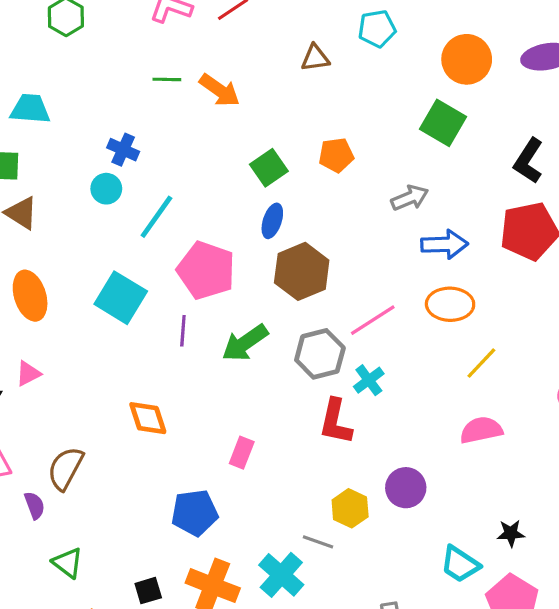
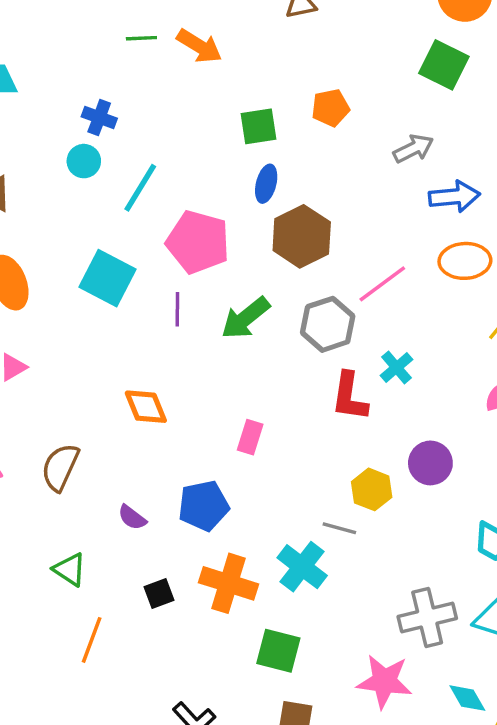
green square: (269, 168) -> (259, 126), turned 30
cyan cross: (369, 380) -> (397, 367), moved
purple semicircle: (35, 505) -> (132, 517), moved, turned 152

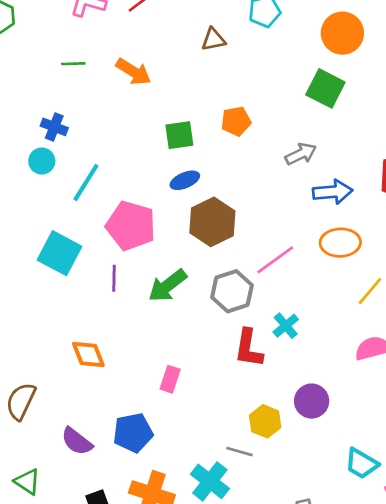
green line: (141, 38) -> (73, 64), moved
blue ellipse: (266, 184) -> (185, 180), turned 52
purple semicircle: (132, 517) -> (77, 441), size x1.4

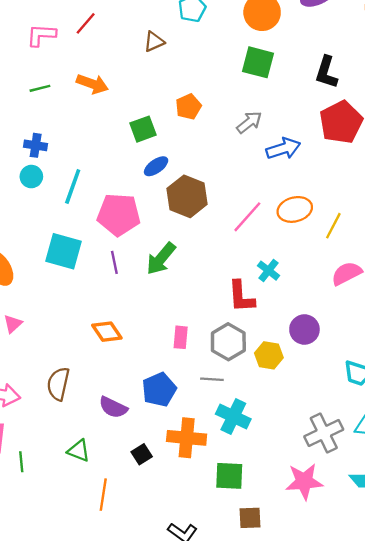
orange ellipse: (340, 243) -> (295, 209), moved
gray hexagon: (232, 291) -> (228, 342), moved
gray line: (240, 452) -> (212, 379), moved

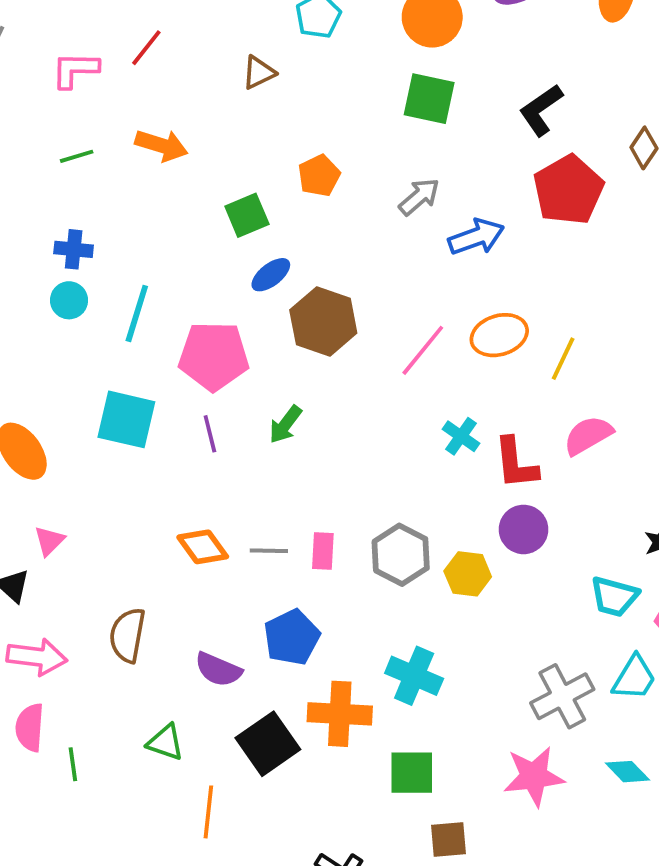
black L-shape: (326, 72) -> (541, 110), turned 40
green arrow: (161, 259) -> (285, 424), size x0.7
red L-shape: (241, 296) -> (516, 463), moved
gray line: (212, 379) -> (269, 551), moved
black square: (142, 454) -> (268, 744), size x1.8

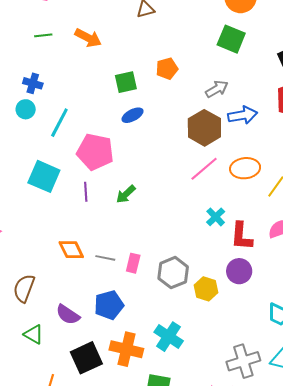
brown hexagon: (323, 321) -> (204, 128), moved
green triangle: (165, 742) -> (34, 334), moved

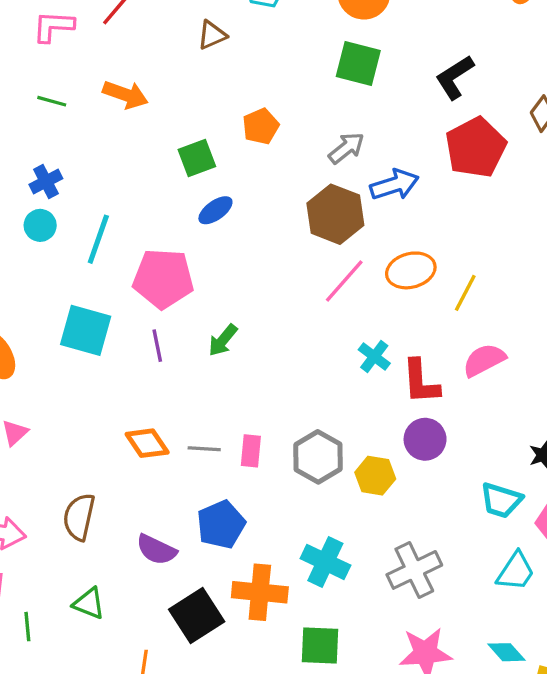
green line: (43, 35) -> (52, 101), turned 30
blue cross: (33, 83) -> (46, 182), turned -36
green triangle: (34, 334) -> (89, 603), moved
gray cross: (243, 361) -> (414, 570), moved

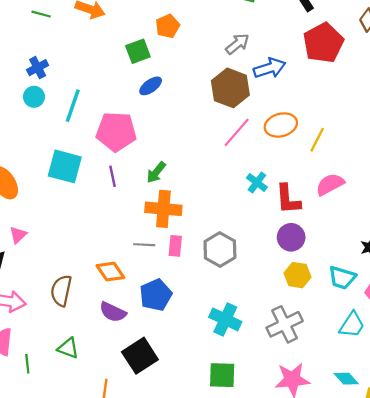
orange pentagon: (261, 126) -> (168, 26), moved
orange diamond: (147, 443) -> (110, 272), moved
yellow hexagon: (375, 476) -> (298, 275), moved
orange cross: (260, 592) -> (163, 209), moved

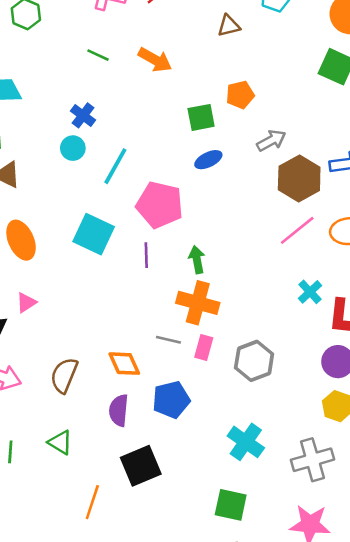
gray arrow: (237, 44) -> (271, 140), moved
blue cross: (38, 68) -> (83, 115), turned -35
green arrow: (156, 172) -> (197, 260), turned 120
purple semicircle: (113, 312) -> (119, 410), turned 60

